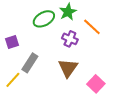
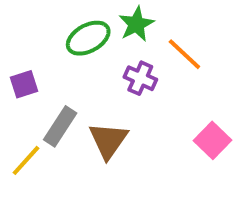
brown triangle: (68, 68) -> (108, 140), moved
pink square: (96, 84) -> (213, 140), moved

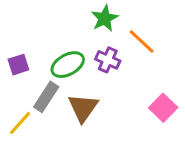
green ellipse: (88, 38) -> (68, 65), moved

